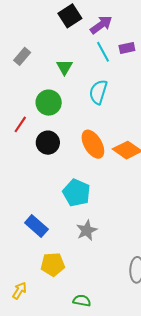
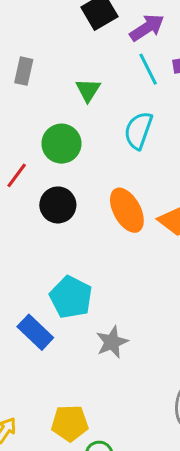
gray rectangle: (22, 56) -> (24, 71), turned -30
cyan pentagon: (76, 193) -> (71, 297), moved
yellow pentagon: (53, 264) -> (70, 423), moved

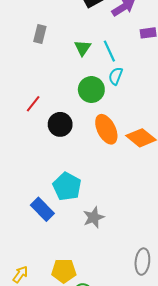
cyan line: (148, 69) -> (109, 51), moved
cyan semicircle: (138, 130) -> (116, 76), size x0.7
green circle: (61, 144) -> (91, 90), moved

